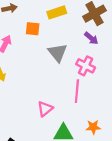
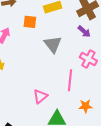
pink cross: (86, 66) -> (88, 59), moved
orange star: (93, 127) -> (86, 106), moved

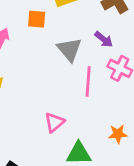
purple arrow: (84, 32) -> (104, 39), moved
pink line: (70, 80) -> (88, 81), moved

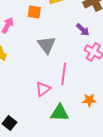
gray triangle: (69, 49) -> (47, 45), moved
pink line: (88, 81) -> (64, 74), moved

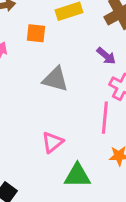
gray triangle: (47, 45) -> (55, 79), turned -36
pink line: (64, 74) -> (105, 118), moved

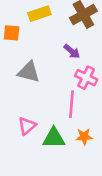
green triangle: (77, 176) -> (54, 138), moved

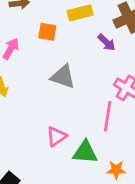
purple arrow: (72, 51) -> (106, 42), moved
orange star: (84, 137) -> (116, 170), moved

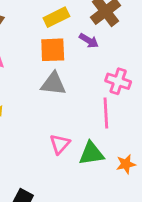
orange square: (47, 32) -> (53, 50), moved, size x1.4

